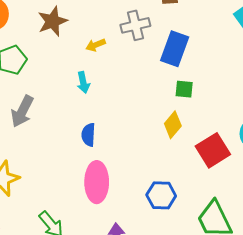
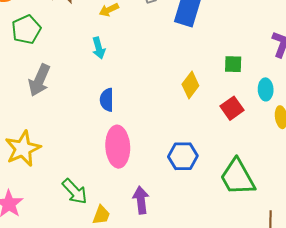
green square: (184, 89) -> (233, 64), moved
red square: (213, 150) -> (232, 108), size x0.7

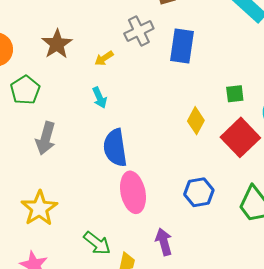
blue semicircle: (107, 100) -> (115, 148), size x1.6
red square: (232, 108) -> (240, 137), size x1.6

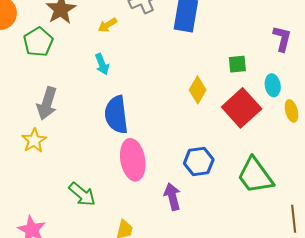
green pentagon: (25, 90) -> (38, 42), moved
yellow star: (39, 208) -> (34, 140), moved, size x0.7
purple arrow: (164, 242) -> (172, 197), moved
green arrow: (97, 243) -> (82, 194), moved

